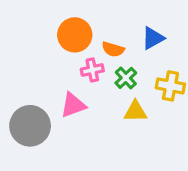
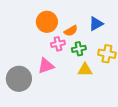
orange semicircle: (113, 49) -> (71, 31), turned -48
green cross: (126, 78) -> (79, 49), turned 32

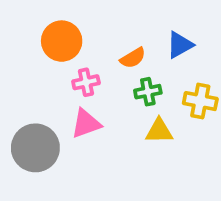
orange circle: (47, 22) -> (62, 41), moved
pink cross: (58, 44) -> (86, 82), moved

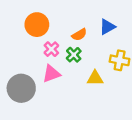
pink cross: (86, 82) -> (51, 49), turned -32
green cross: (148, 92) -> (74, 55), moved, turned -32

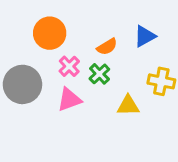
gray circle: (21, 88) -> (22, 84), moved

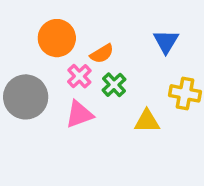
blue triangle: (145, 36) -> (166, 42), turned -30
orange semicircle: (107, 47) -> (102, 54), moved

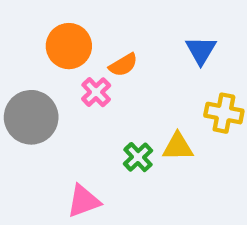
green cross: (114, 85) -> (138, 157), moved
pink triangle: (79, 114) -> (84, 201), moved

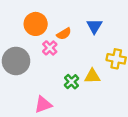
blue triangle: (201, 50) -> (94, 26), moved

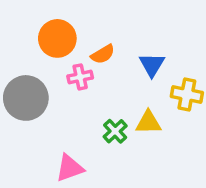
blue triangle: (94, 26) -> (152, 65), moved
pink cross: (50, 48) -> (80, 77), turned 32

